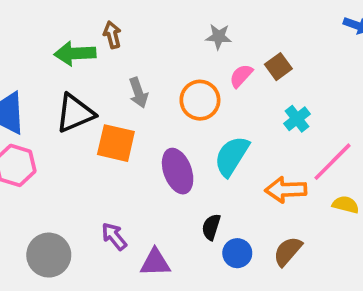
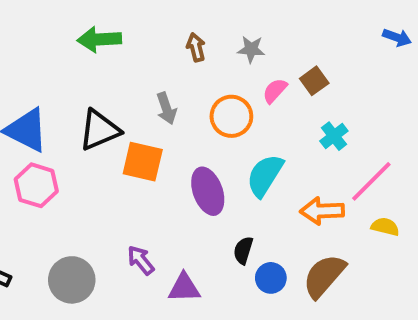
brown arrow: (112, 35) -> (196, 47), moved
green arrow: (75, 53) -> (99, 39), moved
brown semicircle: (288, 251) -> (324, 276), size x1.4

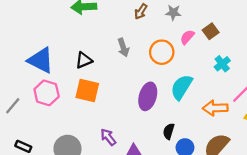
brown arrow: (196, 47) -> (141, 11), turned -133
black triangle: (99, 130) -> (84, 60), size x0.7
orange square: (143, 162) -> (87, 91), moved
purple ellipse: (208, 191) -> (148, 96), turned 36

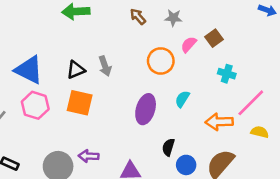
brown arrow: (141, 11) -> (138, 17), turned 105
gray arrow: (123, 48) -> (105, 66), moved
cyan cross: (222, 64) -> (227, 74), turned -35
cyan semicircle: (181, 87) -> (182, 99), size x0.6
purple arrow: (108, 137) -> (88, 156), moved, turned -48

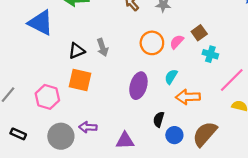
brown square: (214, 38) -> (199, 33), moved
pink semicircle: (189, 44) -> (177, 42), moved
blue triangle: (29, 70) -> (41, 23), moved
pink hexagon: (35, 105) -> (47, 97), moved
orange arrow: (219, 122) -> (188, 97), moved

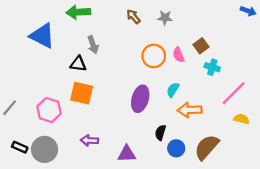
pink semicircle: (177, 42) -> (178, 55), turned -64
gray arrow: (102, 47) -> (93, 45), moved
black triangle: (77, 51) -> (78, 64), turned 30
gray circle: (61, 136) -> (44, 149), moved

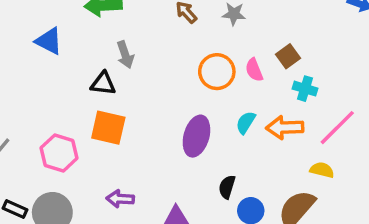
blue triangle: (42, 36) -> (49, 41), size x0.7
orange arrow: (190, 110) -> (285, 128), moved
yellow semicircle: (242, 119) -> (322, 170), moved

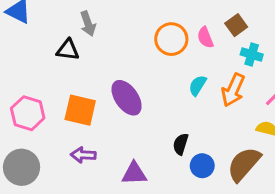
orange square: (108, 128) -> (80, 110), moved
orange arrow: (285, 128) -> (233, 90), turned -64
purple ellipse: (196, 136) -> (127, 98), moved, turned -51

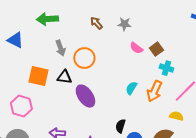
pink semicircle: (205, 38) -> (136, 48), moved, turned -32
orange circle: (171, 39) -> (84, 58), moved
black triangle: (68, 50) -> (64, 77), moved
orange square: (80, 110) -> (38, 76), moved

